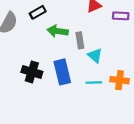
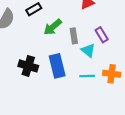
purple rectangle: (121, 16) -> (102, 35), moved, turned 56
green arrow: (58, 31) -> (53, 27), turned -48

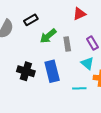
cyan triangle: (88, 50) -> (87, 63), moved
cyan line: (87, 76) -> (79, 88), moved

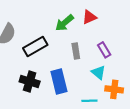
black rectangle: (31, 20) -> (35, 47), moved, size x1.5
green arrow: (48, 36) -> (65, 23), moved

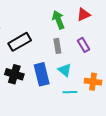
red triangle: (89, 17) -> (84, 15), moved
green arrow: (65, 23) -> (58, 20), moved, turned 108
cyan triangle: (98, 72) -> (65, 70), moved

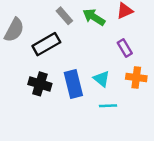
green arrow: (58, 20) -> (94, 17), turned -36
gray rectangle: (57, 46) -> (64, 16), moved, turned -32
orange cross: (93, 82) -> (136, 78), moved

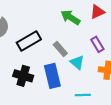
gray rectangle: (64, 16) -> (60, 49), moved
cyan triangle: (102, 79) -> (77, 62), moved

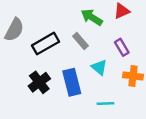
gray rectangle: (60, 49) -> (81, 41), moved
black cross: (23, 76) -> (39, 82), turned 36

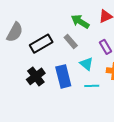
cyan line: (106, 104) -> (92, 86), moved

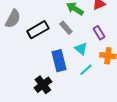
black cross: (36, 76) -> (43, 85), moved
cyan line: (92, 86) -> (86, 70), turned -40

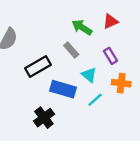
black rectangle: (38, 30) -> (38, 67), moved
blue rectangle: (59, 61) -> (63, 89), turned -60

